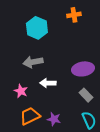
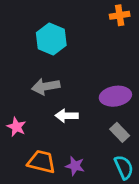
orange cross: (74, 15) -> (120, 15), moved
pink star: (21, 91) -> (16, 127), moved
orange trapezoid: (30, 116) -> (42, 162), turned 40

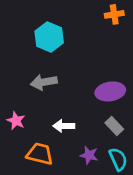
white arrow: (67, 116) -> (64, 126), moved
purple star: (75, 166) -> (89, 155), moved

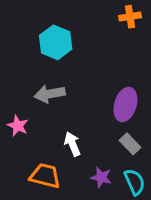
purple ellipse: (110, 91) -> (125, 105), turned -64
pink star: (16, 121) -> (18, 126), moved
white arrow: (64, 126) -> (72, 144), turned 66

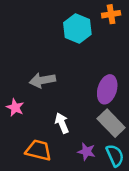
cyan hexagon: (56, 42) -> (77, 28), moved
gray rectangle: (130, 144) -> (111, 123), size x1.5

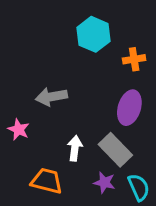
orange cross: (111, 14) -> (134, 59), moved
white arrow: (62, 123) -> (75, 148), turned 30
gray rectangle: (111, 123) -> (115, 150), moved

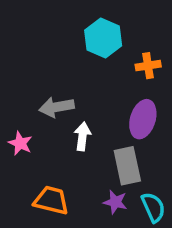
white arrow: (75, 148) -> (82, 136), moved
gray rectangle: (115, 150) -> (127, 166), turned 32

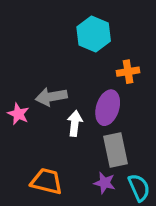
orange cross: (148, 66) -> (128, 72), moved
purple ellipse: (143, 119) -> (108, 108), moved
pink star: (20, 143) -> (18, 114), moved

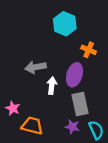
orange cross: (128, 72) -> (89, 50), turned 32
pink star: (18, 114) -> (13, 108), moved

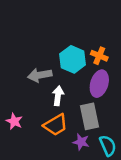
cyan hexagon: (65, 24) -> (73, 59), moved
purple ellipse: (75, 75) -> (99, 84), moved
orange trapezoid: (32, 126) -> (56, 125), moved, turned 135

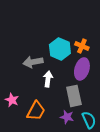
orange trapezoid: (56, 125) -> (36, 111), moved, turned -30

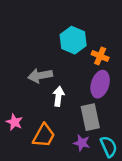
cyan hexagon: (60, 49) -> (73, 40), moved

